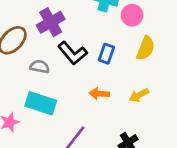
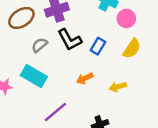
gray semicircle: (40, 67) -> (39, 45), turned -63
orange arrow: (99, 94) -> (85, 78), turned -42

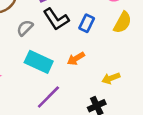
cyan rectangle: (34, 76) -> (39, 62), moved
yellow arrow: (118, 87) -> (111, 78), moved

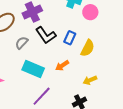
yellow semicircle: (123, 22) -> (88, 48), moved

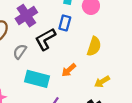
black L-shape: (46, 35) -> (45, 39), turned 105
blue rectangle: (70, 38) -> (65, 23), moved

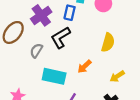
blue rectangle: (65, 23) -> (70, 13), moved

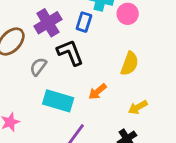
black L-shape: (61, 37) -> (70, 53), turned 95

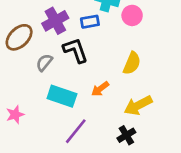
blue rectangle: (84, 22) -> (90, 22), turned 60
yellow arrow: (138, 107) -> (138, 105), size x1.5

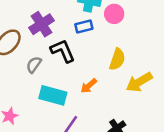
blue rectangle: (90, 22) -> (84, 27), moved
yellow arrow: (138, 105) -> (139, 82), moved

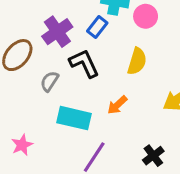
blue rectangle: (84, 27) -> (97, 27), moved, turned -36
yellow semicircle: (117, 59) -> (137, 61), moved

